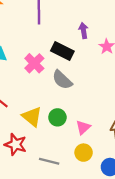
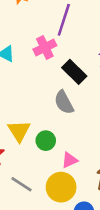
pink cross: (34, 63) -> (45, 47), moved
yellow circle: (84, 153) -> (61, 187), size x1.5

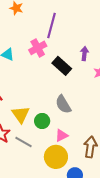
gray semicircle: (64, 102) -> (63, 104), moved
gray line: (21, 184) -> (23, 142), moved

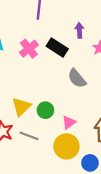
pink cross: (38, 48) -> (29, 49), moved
gray semicircle: (63, 104) -> (77, 78), moved
yellow triangle: (21, 114) -> (21, 107), turned 30

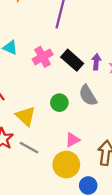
purple arrow: (79, 30) -> (96, 62), moved
yellow triangle: (21, 107) -> (26, 116), turned -42
green circle: (45, 110) -> (59, 103), moved

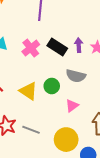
gray semicircle: (88, 95) -> (76, 76), turned -36
yellow triangle: (26, 116) -> (28, 91), moved
pink triangle: (73, 140) -> (72, 106), moved

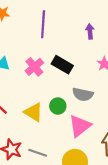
purple arrow: (79, 45) -> (90, 31), moved
pink triangle: (72, 106) -> (80, 126), size x1.6

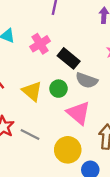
black rectangle: (62, 65) -> (69, 58), moved
pink triangle: (80, 126) -> (78, 113), turned -50

